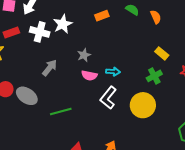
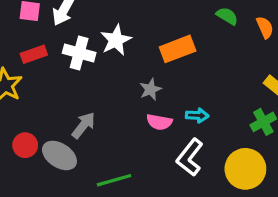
orange rectangle: (102, 16) -> (178, 49), moved, size x1.5
gray arrow: (50, 68) -> (84, 125), moved

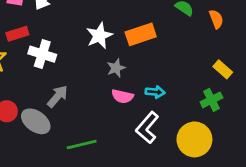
white star: (116, 40) -> (99, 36), moved
white cross: (79, 53) -> (42, 54), moved

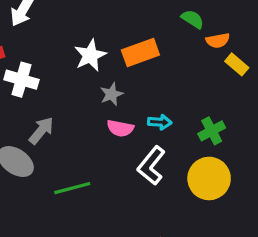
orange semicircle: (216, 19) -> (218, 40), moved, turned 102
yellow rectangle: (223, 69) -> (237, 64), moved
green cross: (211, 100) -> (212, 131), moved

